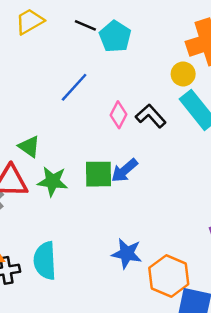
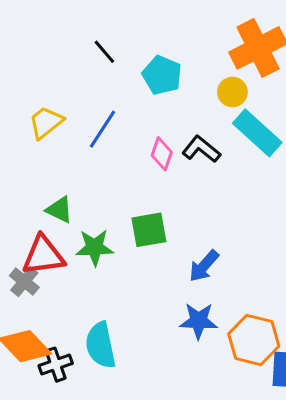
yellow trapezoid: (30, 21) -> (46, 122), moved
black line: (85, 25) -> (104, 52), turned 35
cyan pentagon: (115, 37) -> (162, 75), moved
blue arrow: (125, 170) -> (204, 266), moved

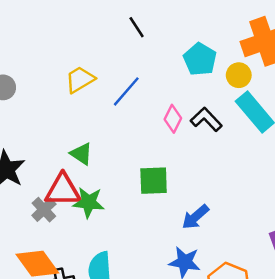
cyan pentagon: (162, 75) -> (200, 59), moved
green star: (95, 247) -> (89, 202), moved

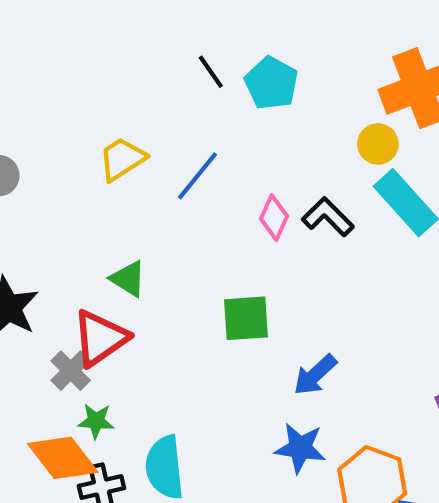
cyan pentagon: (200, 59) -> (271, 83), moved
red triangle: (63, 190) -> (100, 338), turned -33
green star: (89, 202) -> (96, 421), moved, size x0.7

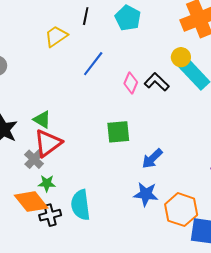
black line: (211, 72) -> (86, 16), moved, turned 48
yellow circle: (378, 144) -> (181, 57), moved
yellow trapezoid: (122, 159) -> (56, 36), moved
green triangle: (128, 279) -> (42, 120), moved

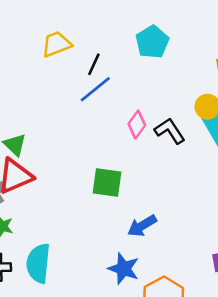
black line: (86, 16) -> (94, 64), moved

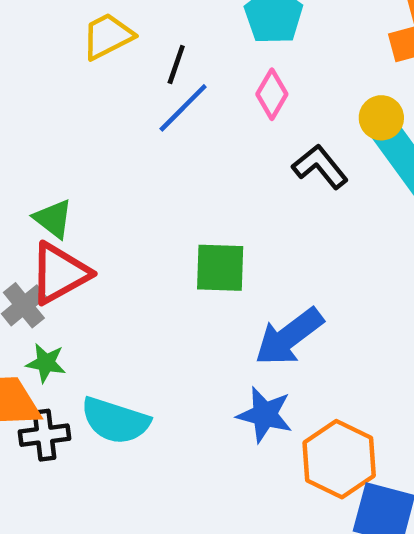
pink diamond: (137, 124) -> (272, 94), moved
blue arrow: (142, 226) -> (289, 337), size x1.4
cyan semicircle: (38, 263) -> (115, 421), turned -72

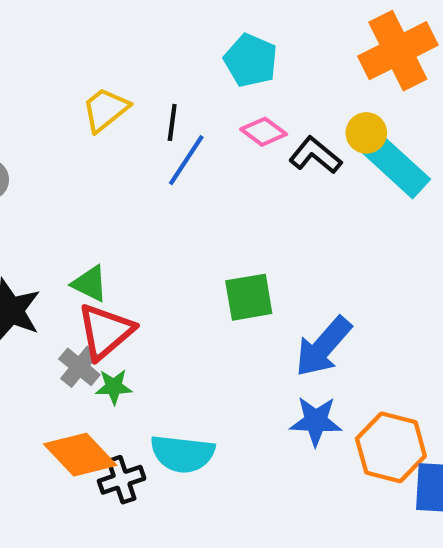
pink diamond: (272, 94) -> (264, 132), turned -72
black L-shape: (320, 167) -> (315, 155), moved
green star: (46, 363) -> (114, 387), moved

